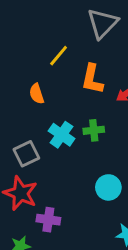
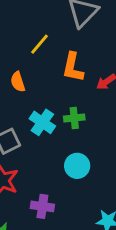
cyan circle: (108, 187) -> (77, 166), moved
purple cross: (48, 220) -> (42, 206), moved

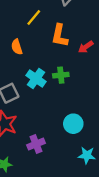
cyan circle: (77, 166) -> (73, 124), moved
purple cross: (42, 206) -> (36, 144), turned -30

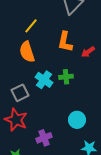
yellow line: (34, 18) -> (31, 26), moved
orange semicircle: (17, 47) -> (27, 52), size x1.5

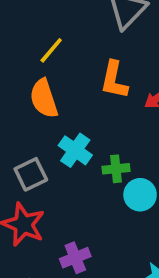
green cross: (66, 77) -> (116, 169), moved
cyan circle: (77, 120) -> (140, 195), moved

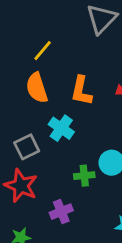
orange L-shape: (114, 80) -> (81, 91), moved
green cross: (116, 169) -> (84, 176), moved

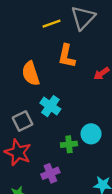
yellow line: (43, 51) -> (52, 24), moved, turned 30
orange L-shape: (81, 91) -> (67, 56), moved

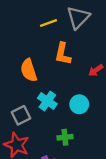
cyan circle: (91, 134) -> (79, 104), moved

